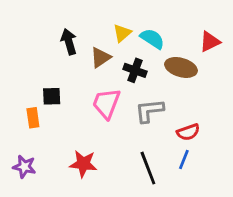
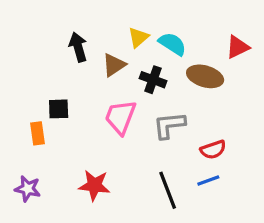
blue line: (184, 159) -> (208, 181), turned 48

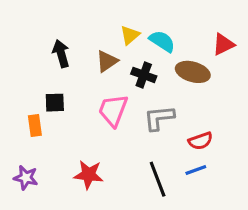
black arrow: (78, 47) -> (61, 54), moved

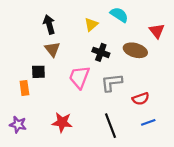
cyan semicircle: (162, 41) -> (119, 15), moved
red triangle: (223, 44) -> (157, 31), turned -42
black arrow: (61, 54) -> (49, 24), moved
brown triangle: (107, 61) -> (52, 49), moved, turned -35
blue line: (196, 170) -> (148, 122), moved

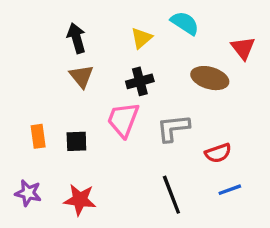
black cross: (101, 52) -> (140, 81), moved, turned -35
black square: (38, 72) -> (76, 141), moved
red star: (62, 122) -> (80, 200), moved

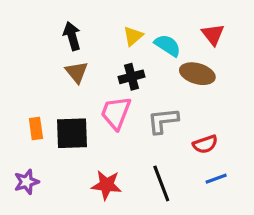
cyan semicircle: (185, 23) -> (168, 45), moved
red triangle: (243, 48) -> (213, 34), moved
black square: (76, 141) -> (72, 133), size x1.6
purple star: (28, 193) -> (26, 182), turned -30
red star: (80, 200) -> (106, 185), moved

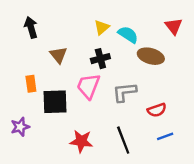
red triangle: (213, 34) -> (174, 26), moved
black arrow: (72, 36) -> (31, 27), moved
orange rectangle: (36, 129) -> (31, 84), moved
purple star: (26, 182) -> (20, 127), moved

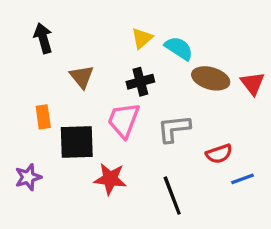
red triangle: (174, 26) -> (253, 83), moved
blue line: (165, 136) -> (242, 179), moved
red star: (81, 141) -> (110, 179), moved

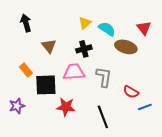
red triangle: (253, 83) -> (144, 28), moved
orange rectangle: (43, 117) -> (26, 70), turned -32
pink trapezoid: (124, 120) -> (74, 72), turned 65
gray L-shape: (174, 129) -> (104, 77), turned 105
red semicircle: (219, 154) -> (131, 92), turned 49

